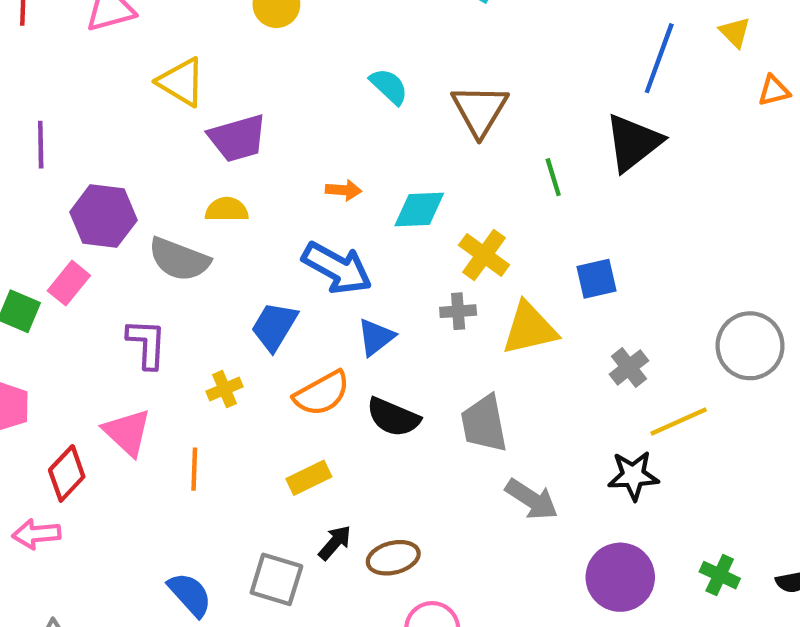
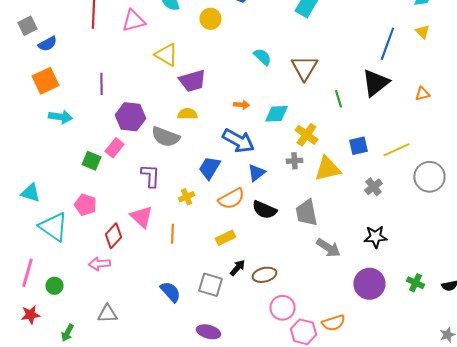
orange triangle: (774, 91) -> (422, 94), moved
yellow line: (679, 421) -> (396, 150), moved

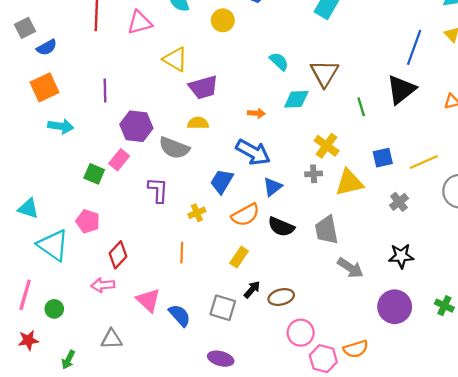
cyan diamond: (276, 114) -> (296, 99), moved
pink triangle: (141, 217) -> (148, 300), moved
yellow rectangle: (225, 238) -> (239, 257), turned -30

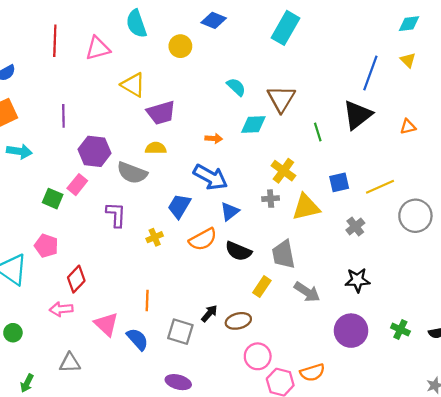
orange line: (182, 253) -> (147, 301), moved
yellow rectangle: (239, 257) -> (262, 287), moved

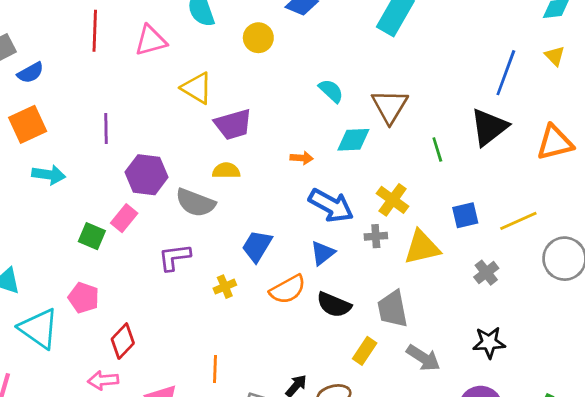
orange triangle: (408, 127) -> (555, 143), size x1.8
blue arrow: (210, 177) -> (331, 205), moved
purple L-shape: (116, 215) -> (174, 257), turned -100

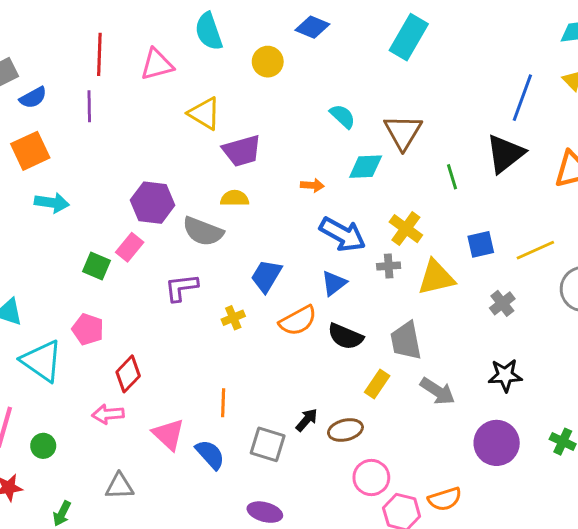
purple line: (106, 129) -> (89, 106), moved

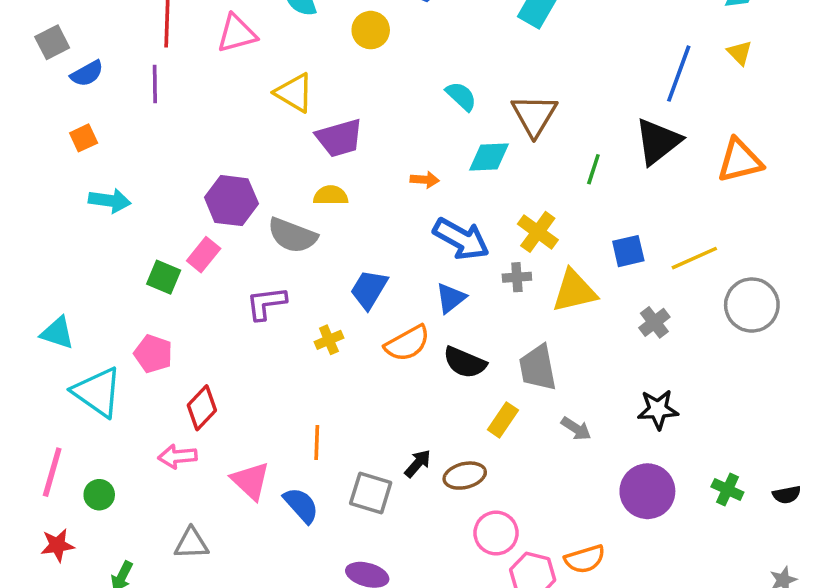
orange square: (30, 151) -> (84, 138), size x0.6
green line: (452, 177) -> (593, 169), turned 35
gray arrow: (438, 391) -> (576, 429), size x0.7

